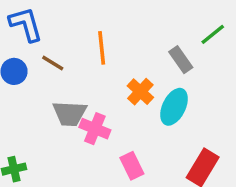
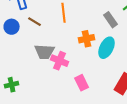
orange cross: (140, 92) -> (87, 39), turned 35

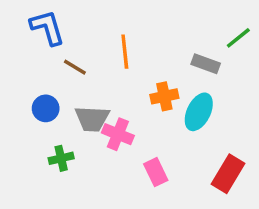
gray rectangle: (111, 20) -> (206, 64), turned -35
blue circle: (12, 27) -> (46, 108), moved
green cross: (12, 85) -> (61, 158), moved

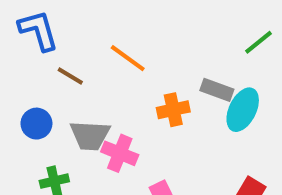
orange line: (125, 52) -> (128, 58), turned -48
gray rectangle: (206, 64) -> (217, 90), moved
cyan ellipse: (199, 112) -> (243, 110), moved

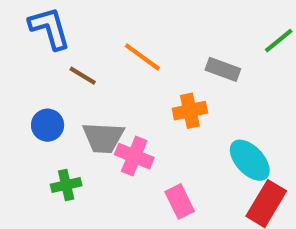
gray rectangle: (217, 90) -> (223, 69), moved
cyan ellipse: (243, 110) -> (250, 160), moved, turned -69

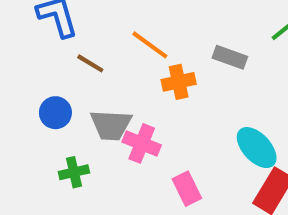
orange cross: (190, 111) -> (179, 82), moved

